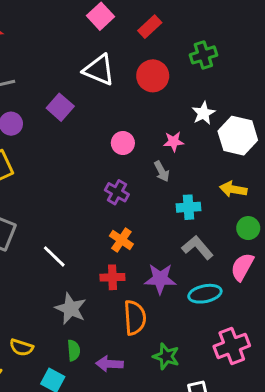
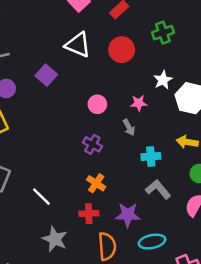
cyan ellipse: (205, 294) -> (152, 242), moved

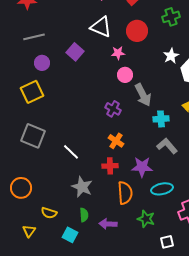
pink star: (139, 103) -> (118, 53), moved
pink circle: (97, 104) -> (125, 75), moved
gray arrow: (129, 127) -> (143, 95), size x1.6

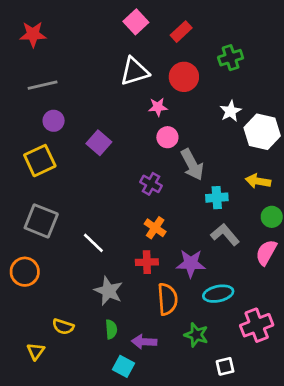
white triangle: (101, 27) -> (135, 71), turned -40
purple square: (75, 52) -> (99, 143), moved
orange circle: (21, 188) -> (25, 272), moved
cyan square: (70, 235) -> (124, 366), moved

